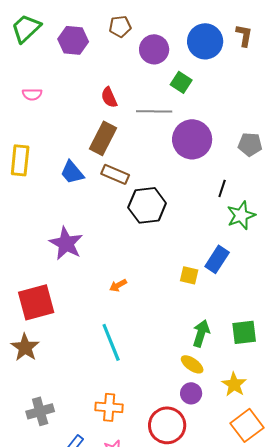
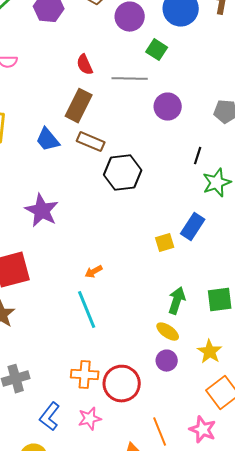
purple circle: (192, 139) -> (168, 107), size x0.7
yellow square: (189, 275) -> (165, 243), turned -30
orange arrow: (118, 285) -> (94, 272), moved
red circle: (167, 425) -> (122, 384), moved

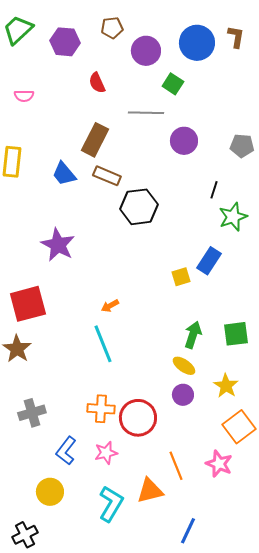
red semicircle: (85, 65) -> (97, 83), moved

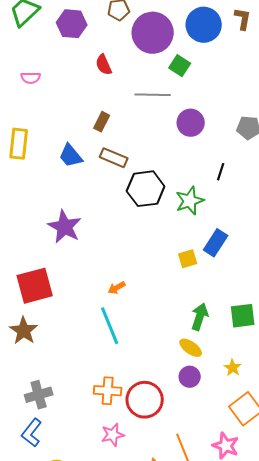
purple circle: (146, 51) -> (153, 33), size x1.4
brown rectangle: (95, 140) -> (102, 122), size x0.6
green star: (233, 217) -> (190, 201), moved
yellow star: (226, 386) -> (233, 368), size x0.7
blue L-shape: (66, 451) -> (32, 433), moved

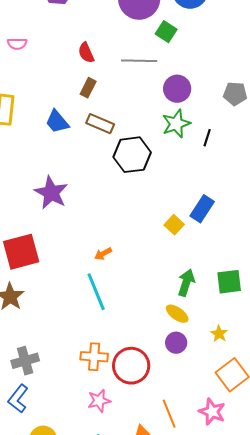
red semicircle: (104, 65) -> (86, 53), moved
green star: (190, 201) -> (176, 124), moved
yellow square: (188, 259) -> (174, 225), turned -30

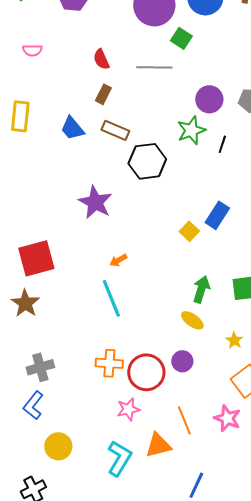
purple circle: (177, 89) -> (209, 99), moved
purple star: (51, 193) -> (95, 202), moved
purple circle: (176, 343) -> (182, 361), moved
pink star: (99, 401) -> (128, 409), moved

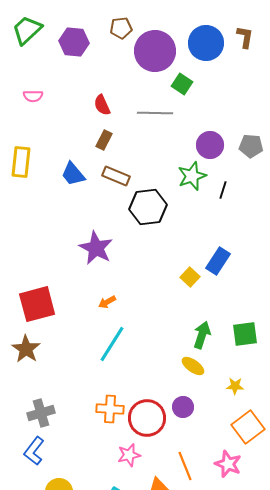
orange arrow: (118, 260) -> (107, 302), moved
cyan line: (111, 298) -> (112, 344), turned 54
yellow star: (234, 340) -> (235, 386), turned -30

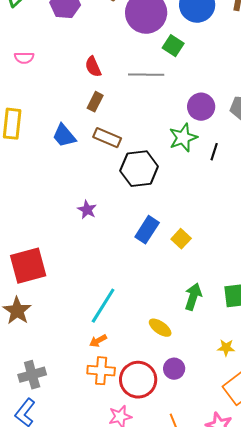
purple star: (96, 248) -> (87, 210), size x0.6
blue rectangle: (218, 261) -> (147, 230), moved
orange arrow: (107, 302) -> (98, 341), moved
yellow ellipse: (193, 366) -> (160, 328), moved

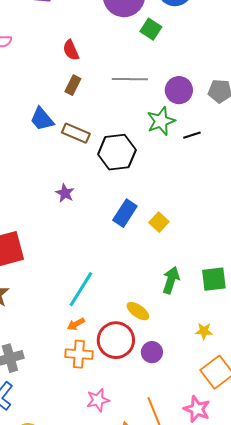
gray line: (146, 75) -> (130, 79), moved
brown rectangle: (107, 138) -> (76, 133), moved
black line: (214, 152) -> (192, 135), turned 54
red circle: (138, 380) -> (116, 340), moved

